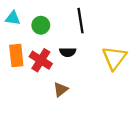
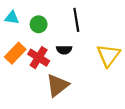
orange rectangle: (16, 56) -> (15, 53), turned 50
brown triangle: (61, 89) -> (57, 85), size x1.6

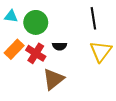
black line: (76, 20) -> (93, 18), moved
green circle: (39, 24) -> (36, 22), size x1.5

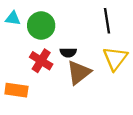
orange rectangle: (14, 49) -> (16, 90), moved, turned 54
brown triangle: (53, 79) -> (79, 72), moved

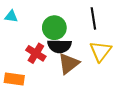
green circle: (41, 25) -> (54, 28), moved
black semicircle: (68, 53) -> (59, 46), size x1.6

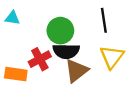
red cross: (36, 53) -> (40, 59), turned 30
orange rectangle: (14, 79) -> (16, 74), moved

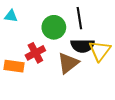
black line: (104, 20) -> (79, 18), moved
black semicircle: (66, 51) -> (82, 46), moved

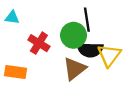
green circle: (54, 27) -> (73, 35), moved
red cross: (35, 53) -> (39, 43), moved, turned -30

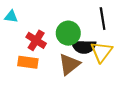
black line: (87, 20) -> (103, 19), moved
orange rectangle: (16, 72) -> (28, 62), moved

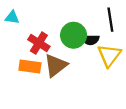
black semicircle: (84, 47) -> (90, 40), moved, size x0.7
brown triangle: (69, 64) -> (56, 65), moved

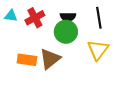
black semicircle: (90, 40) -> (68, 17), moved
red cross: (39, 43) -> (35, 18), moved, turned 30

